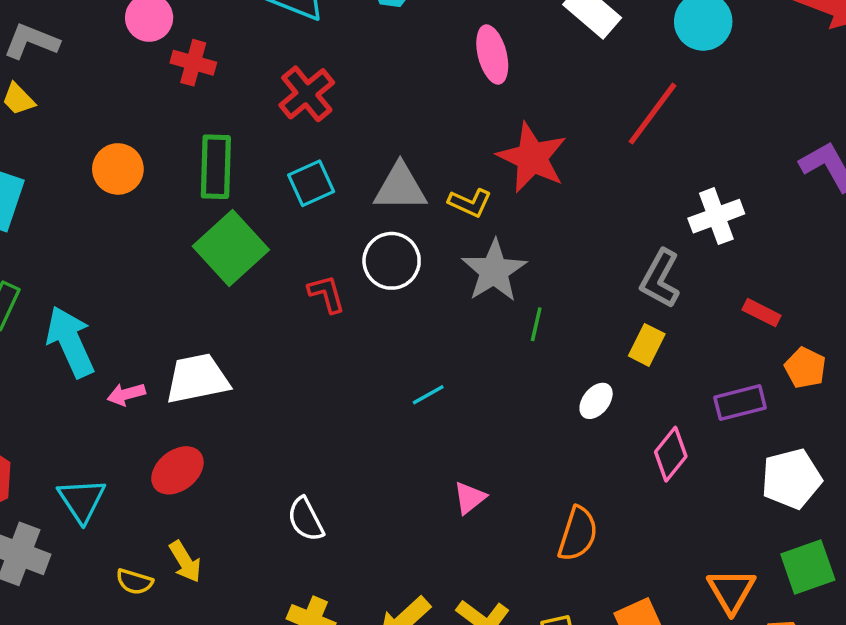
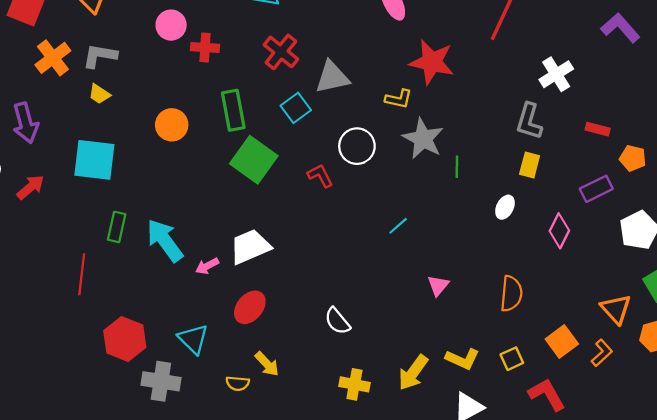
gray triangle: (400, 187) -> (332, 77), moved

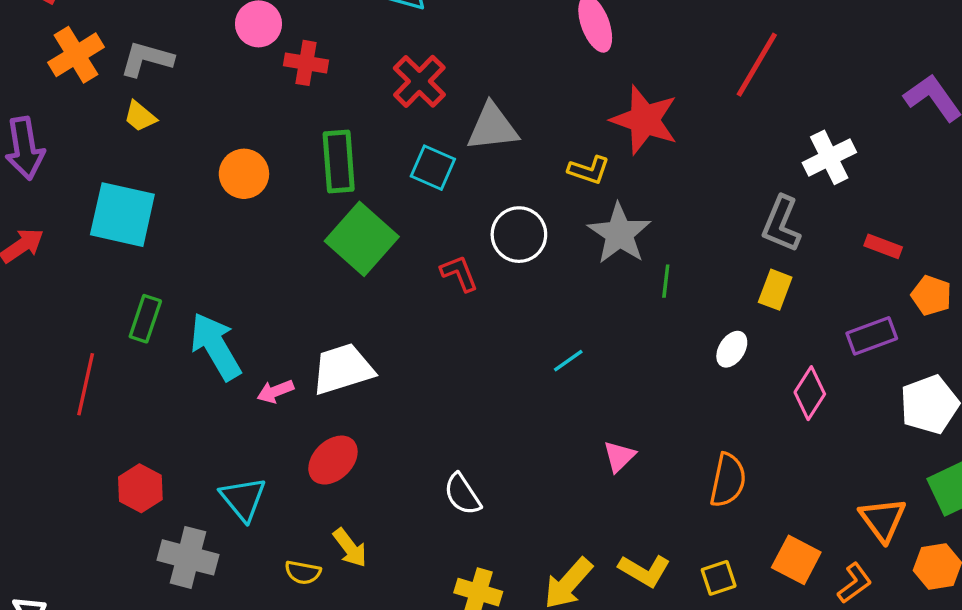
cyan square: (296, 108) -> (433, 168), turned -36
red hexagon: (125, 339) -> (140, 488), size x0.7
orange square: (562, 342) -> (796, 560), turned -32

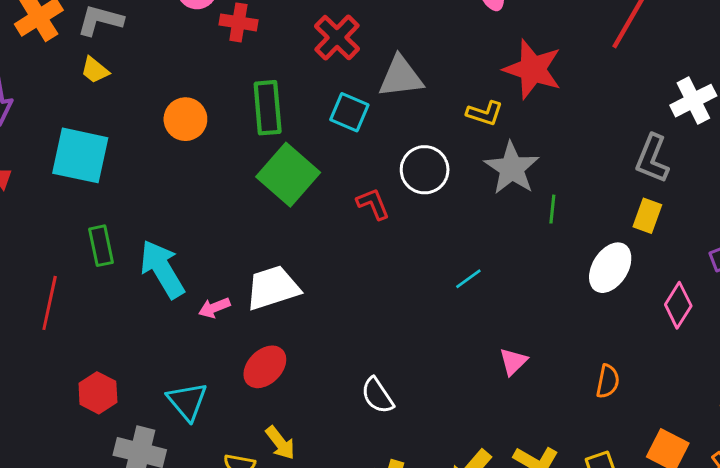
green rectangle: (145, 319) -> (101, 246), turned -30
white ellipse: (732, 349) -> (610, 268), size x1.6
orange semicircle: (728, 480) -> (608, 381), size x0.7

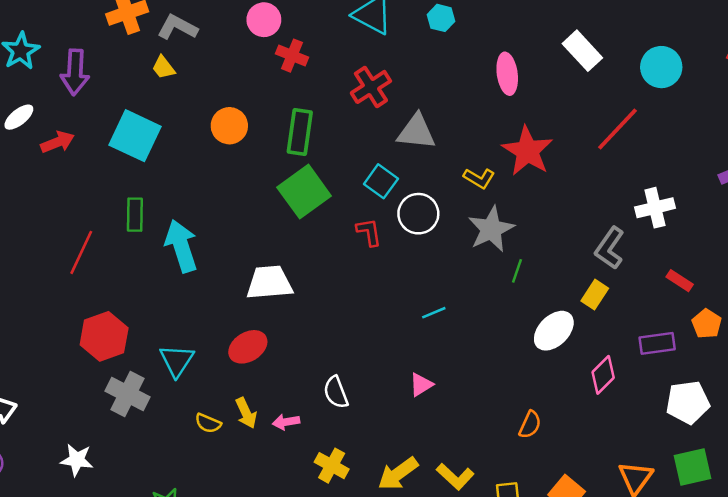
cyan square: (349, 112) -> (381, 181), moved
pink arrow: (214, 308) -> (286, 422), moved
pink triangle: (513, 362) -> (421, 385), moved
red hexagon: (98, 393) -> (104, 336), size x1.4

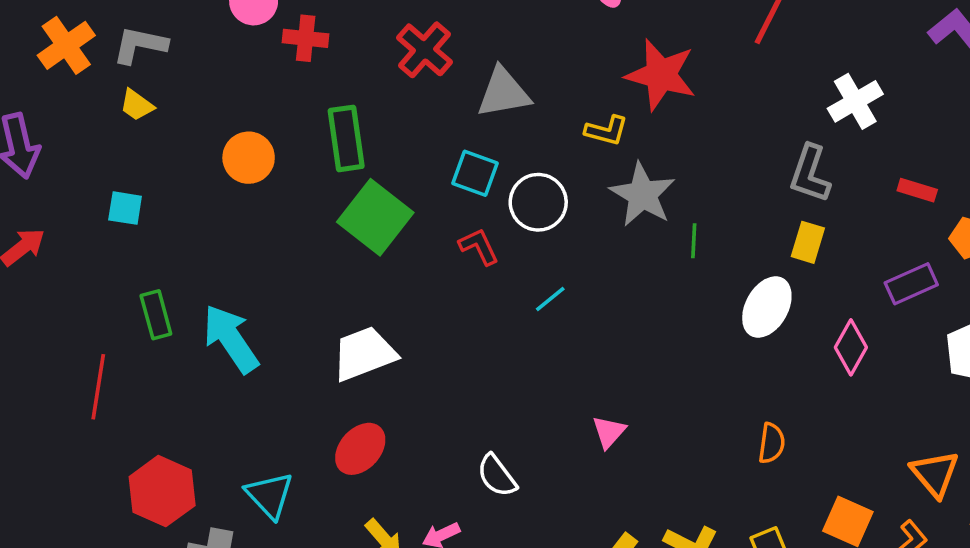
cyan square: (135, 136) -> (125, 208), size x0.5
cyan line: (434, 313) -> (550, 299), moved

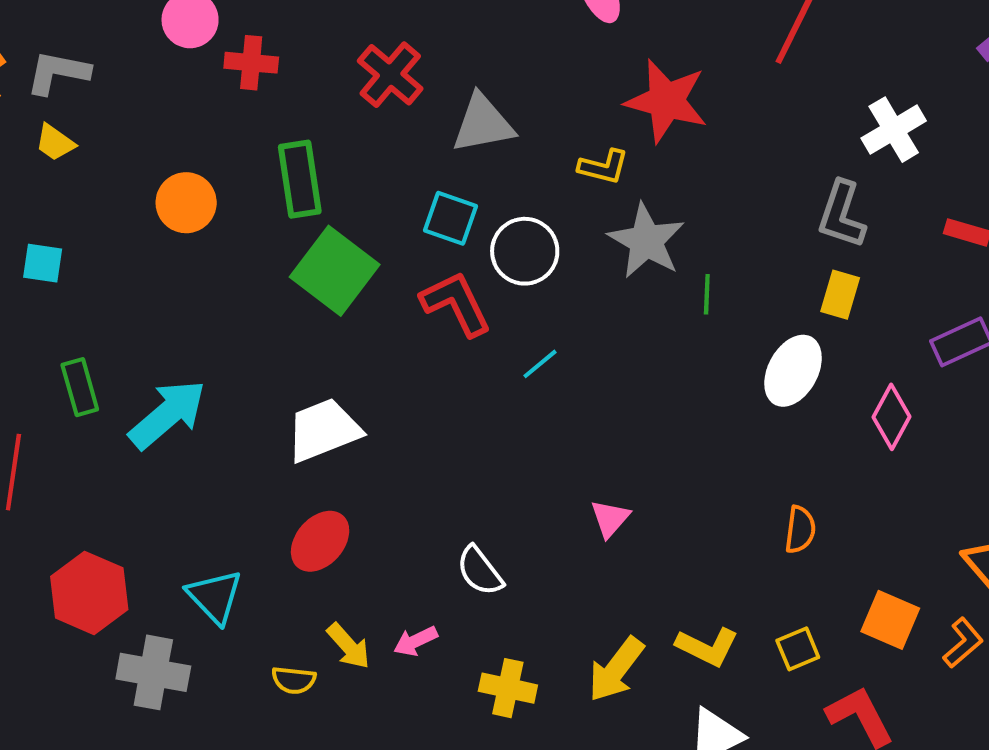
red L-shape: (479, 246) -> (456, 304), size x1.5
cyan arrow: (231, 339) -> (168, 414), turned 84

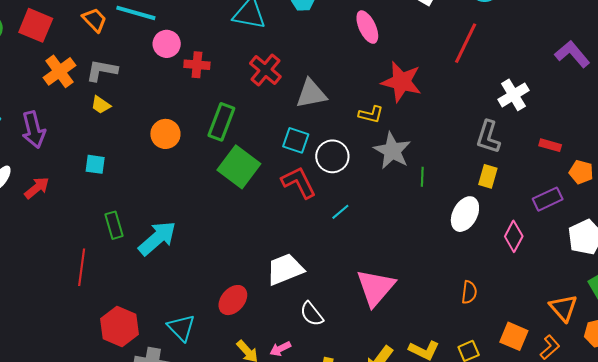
green rectangle: (300, 179) -> (221, 122), turned 30
white trapezoid: (323, 430) -> (285, 269), moved
pink triangle: (610, 518) -> (376, 288), size x2.0

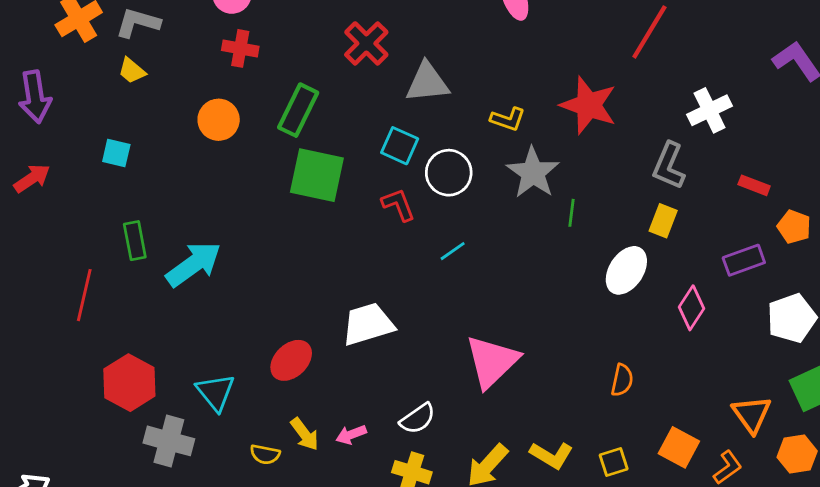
red cross: (197, 65) -> (240, 48), moved
red star: (401, 82) -> (589, 105), moved
green square: (239, 167) -> (317, 175), turned -30
red L-shape: (299, 182) -> (398, 205), size x0.7
white semicircle: (312, 314) -> (418, 419), moved, turned -92

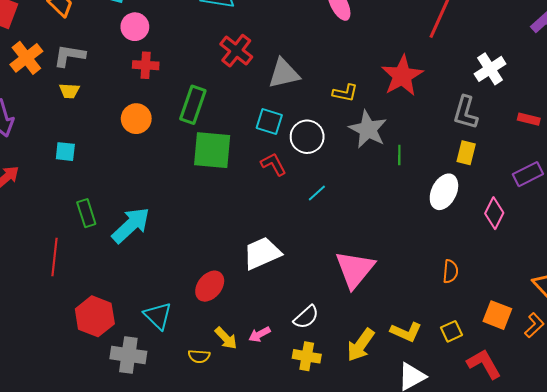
yellow trapezoid: (132, 71) -> (69, 91), turned -30
red star: (589, 105) -> (402, 76), turned 30

